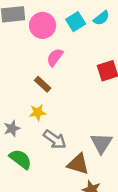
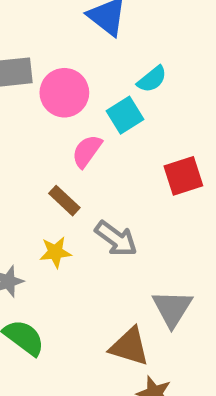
cyan semicircle: (101, 18) -> (152, 79), moved
cyan square: (76, 22) -> (125, 115), moved
gray arrow: (55, 139) -> (116, 239), moved

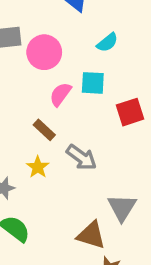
cyan square: (125, 115) -> (93, 83), moved, turned 35
yellow star: (55, 252) -> (38, 167), turned -30

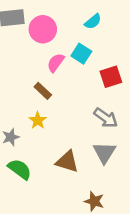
cyan square: (93, 83) -> (81, 54), turned 30
gray arrow: (81, 157) -> (106, 118), moved
brown triangle: (91, 235) -> (67, 162), moved

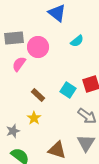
cyan square: (81, 54) -> (68, 90), moved
pink semicircle: (56, 63) -> (19, 64), moved

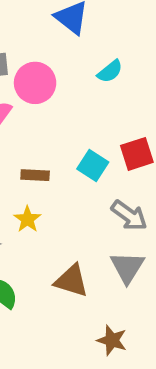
brown rectangle: (38, 95) -> (35, 175), turned -40

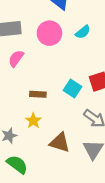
pink circle: (35, 83) -> (49, 33), moved
brown triangle: (72, 281) -> (60, 143), moved

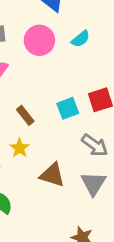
cyan square: (72, 88) -> (68, 108), turned 36
brown rectangle: (38, 94) -> (25, 115), turned 49

